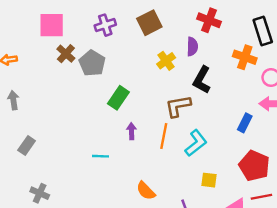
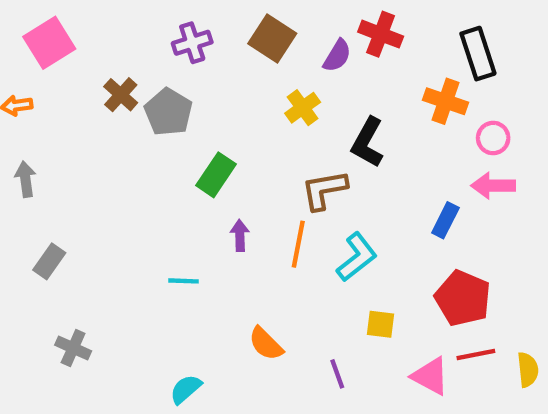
brown square: (149, 23) -> (272, 38), turned -30
pink square: (52, 25) -> (49, 43), moved, turned -32
purple semicircle: (192, 47) -> (337, 56), moved, turned 30

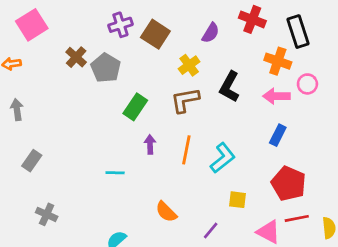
red cross: (381, 34) -> (252, 19), moved
brown square: (272, 38) -> (155, 34), moved
pink arrow: (493, 186) -> (276, 96), moved
brown L-shape: (324, 190) -> (185, 100), moved
purple line: (337, 374) -> (211, 231), turned 60

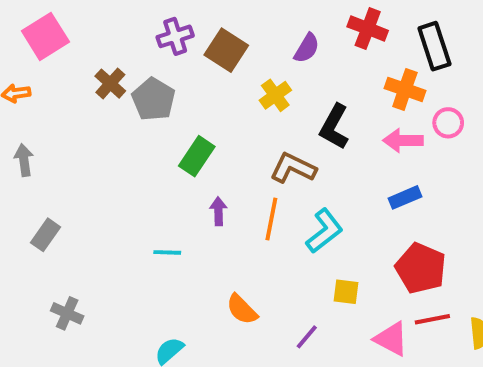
brown L-shape: (185, 100) -> (293, 168), moved, turned 36
blue rectangle: (278, 135) -> (405, 197), turned 40

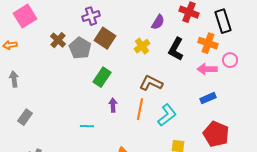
brown square: (226, 50) -> (105, 38), moved
black L-shape: (334, 127) -> (176, 49), moved

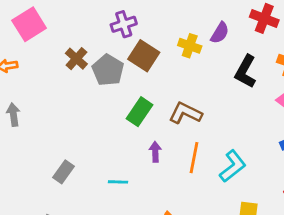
yellow cross: (142, 46) -> (190, 46), moved, turned -35
brown L-shape: (151, 83) -> (185, 113), moved
gray rectangle: (25, 117) -> (63, 172), moved

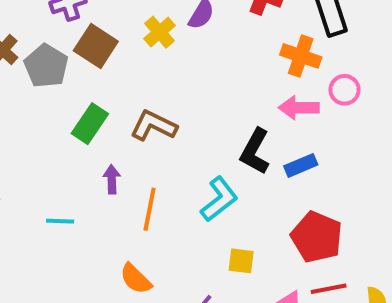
yellow cross: (190, 46) -> (159, 32), turned 30
black L-shape: (246, 72) -> (255, 151), moved
orange line: (194, 158) -> (150, 209), moved

